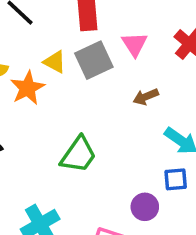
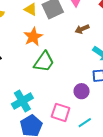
orange star: (27, 88) -> (33, 37), moved

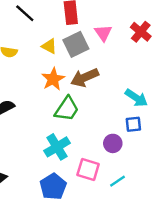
brown arrow: (82, 29) -> (85, 78), moved, size x1.6
cyan cross: (22, 101) -> (57, 147), moved

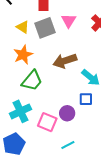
brown arrow: (85, 78) -> (65, 61), moved
pink square: (88, 170) -> (47, 122), moved

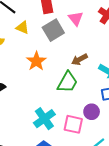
yellow triangle: (23, 27) -> (22, 28), moved
brown arrow: (65, 61) -> (79, 60), size x0.7
green trapezoid: (32, 81) -> (67, 82), moved

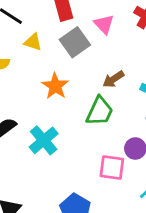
cyan cross: (44, 119) -> (44, 140), moved

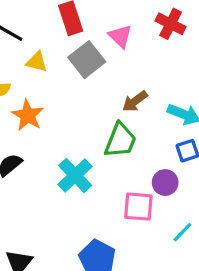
orange star: (55, 86) -> (28, 115), moved
cyan cross: (44, 140) -> (75, 175), moved

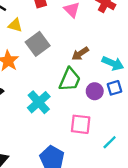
gray square: (87, 60) -> (38, 44), moved
purple circle: (165, 183) -> (95, 91), moved

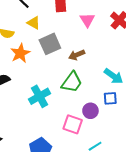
brown arrow: (80, 54) -> (77, 55), moved
purple circle: (95, 91) -> (90, 111), moved

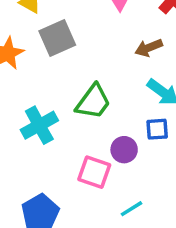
brown arrow: (77, 55) -> (149, 48), moved

